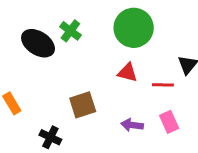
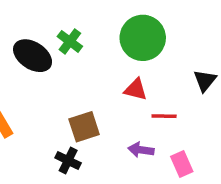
red line: (163, 85) -> (164, 116), moved
pink rectangle: (169, 122) -> (182, 164), moved
black cross: (50, 137) -> (68, 160), moved

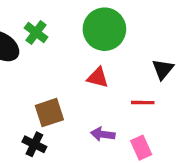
red line: (164, 116) -> (143, 103), moved

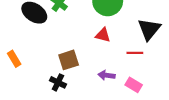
black triangle: (163, 69) -> (149, 29), size x1.5
pink rectangle: (141, 148) -> (134, 85), turned -35

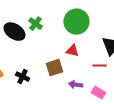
brown square: (69, 60) -> (54, 68), moved
black cross: (58, 82) -> (22, 77), moved

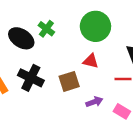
black cross: (22, 77) -> (31, 78), moved, size x1.5
purple arrow: (75, 85) -> (94, 102), turned 152

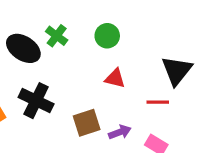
green circle: (95, 26) -> (107, 36), moved, size x0.6
brown square: (69, 81) -> (87, 123), moved

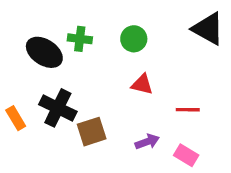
green cross: (57, 36) -> (80, 39), turned -30
black triangle: (177, 71) -> (208, 29), moved, turned -40
brown square: (87, 123) -> (92, 132), moved

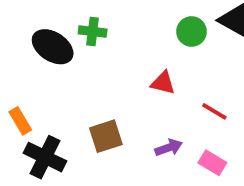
green circle: (134, 39) -> (192, 31), moved
black cross: (58, 108) -> (45, 157), moved
red line: (188, 110) -> (214, 111), turned 30

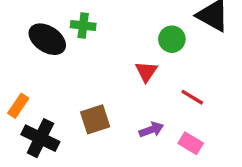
green circle: (192, 31) -> (172, 39), moved
red triangle: (163, 83) -> (146, 72), turned 50
orange rectangle: (20, 121) -> (18, 106), turned 65

